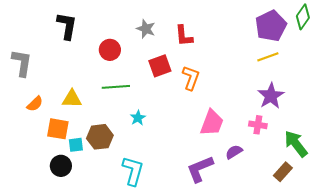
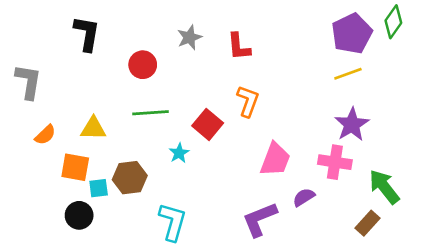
gray star: (146, 29) -> (189, 37), turned 30
red square: (160, 66) -> (208, 124), moved, turned -30
pink cross: (258, 125) -> (335, 162), size x1.4

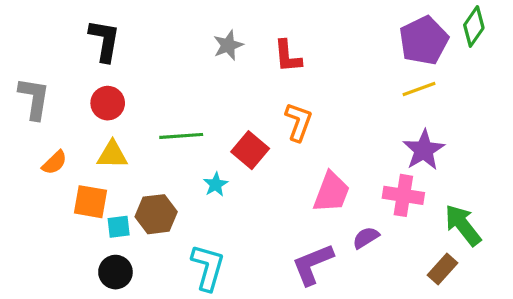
red circle: (143, 65) -> (108, 103), moved
black circle: (79, 215) -> (115, 272), moved

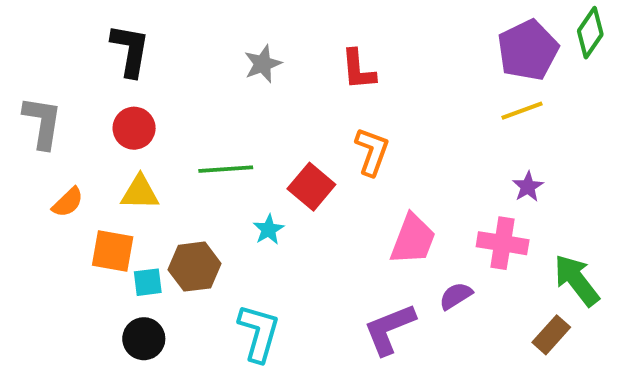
gray star: (228, 45) -> (263, 64), moved
purple star: (424, 150) -> (528, 187), size x0.6

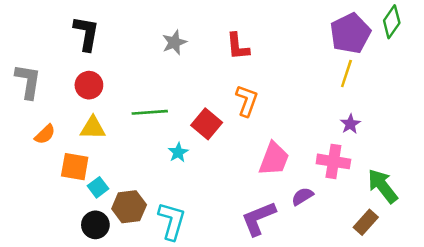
yellow line: (522, 111) -> (346, 73), turned -52
brown hexagon: (194, 267) -> (129, 207), moved
cyan square: (148, 282) -> (98, 187), turned -30

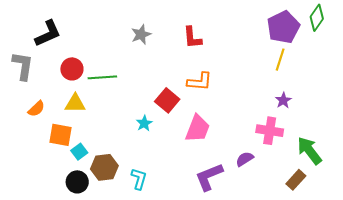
black L-shape: (86, 33) -> (48, 33), moved, turned 56
orange L-shape: (247, 101) -> (200, 82), turned 75
green line: (150, 112) -> (102, 77), moved
pink trapezoid: (274, 159) -> (198, 129), moved
cyan L-shape: (172, 221) -> (139, 179), size x0.7

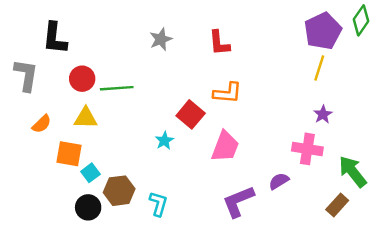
black L-shape: (48, 33) -> (55, 38), turned 120

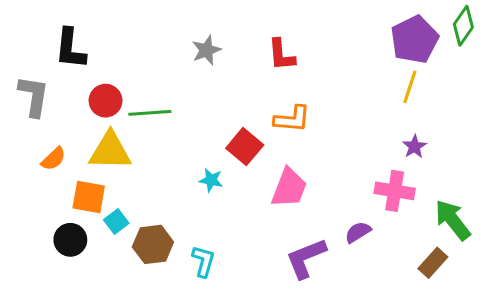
yellow triangle: (86, 118) -> (110, 151), size x1.4
cyan star: (164, 141) -> (211, 180), turned -30
black circle: (88, 207) -> (70, 240), moved

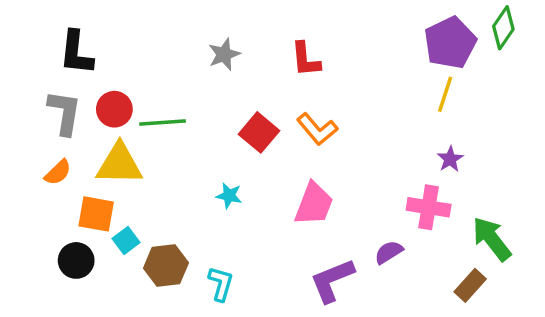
gray L-shape: (34, 96) -> (65, 113), moved
orange L-shape: (292, 119) -> (317, 129), turned 45
red square: (245, 147) -> (259, 132), moved

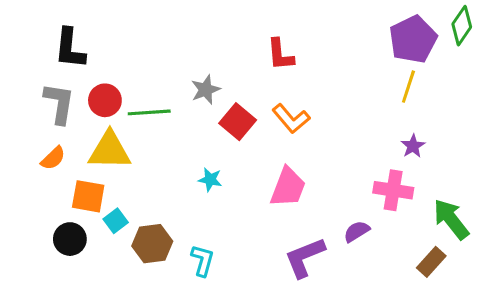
gray star: (224, 54) -> (206, 90), moved

